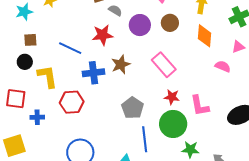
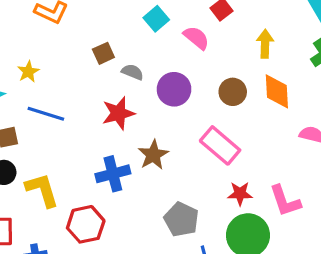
brown circle: (170, 23) -> (233, 92), moved
blue line: (70, 48) -> (46, 114), moved

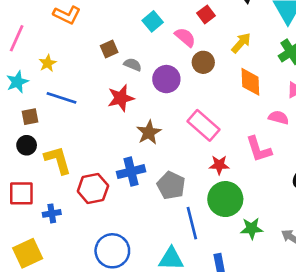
yellow arrow: (265, 44) -> (241, 43), turned 40
brown circle: (233, 92) -> (203, 62), moved
blue cross: (113, 174) -> (131, 172), moved
pink L-shape: (285, 201) -> (259, 149), moved

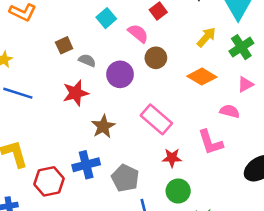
yellow arrow: (241, 43) -> (206, 37), moved
orange diamond: (250, 82) -> (202, 77), turned -56
green circle: (225, 199) -> (178, 191), size x0.7

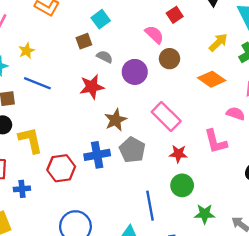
cyan square: (106, 18) -> (101, 19), moved
gray pentagon: (125, 178) -> (132, 150), moved

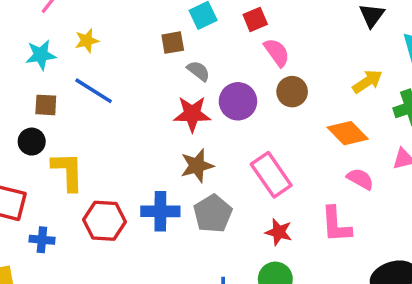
red square: (175, 15) -> (255, 19), moved
red star: (92, 87) -> (192, 114), moved
pink semicircle: (236, 114) -> (360, 179), moved

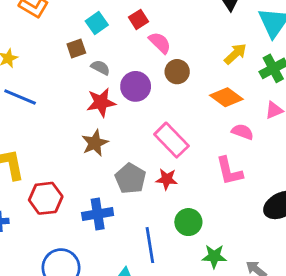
brown star: (197, 166) -> (95, 143), moved
blue cross: (160, 211) -> (98, 214), moved
red star: (279, 232) -> (167, 179), moved

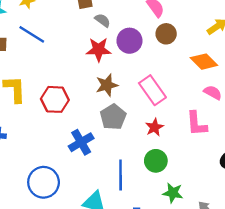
brown star: (95, 143) -> (107, 85), moved
red star: (167, 179) -> (154, 127), moved, turned 30
red hexagon: (46, 198) -> (55, 99), moved
blue cross: (98, 214) -> (81, 142), turned -30

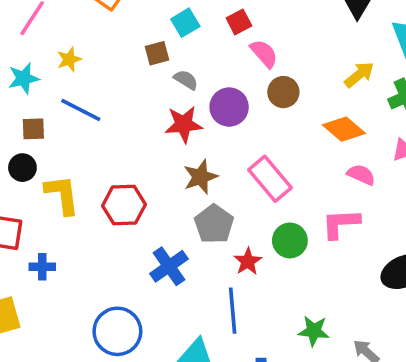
pink L-shape: (197, 124) -> (341, 224), turned 96
red star: (154, 127) -> (248, 261), moved
green circle: (156, 161) -> (290, 240), moved

